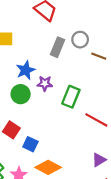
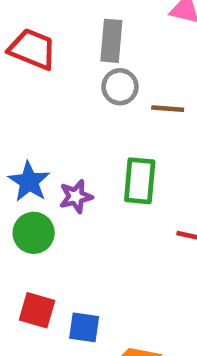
gray rectangle: (57, 47) -> (111, 41), moved
green rectangle: (71, 97) -> (140, 181), moved

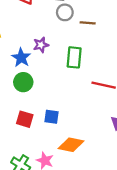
purple star: (76, 196) -> (41, 45), moved
blue square: (84, 327) -> (51, 117), moved

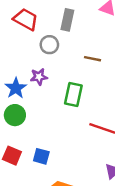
gray circle: (65, 12) -> (49, 45), moved

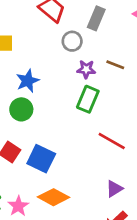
purple star: (39, 77) -> (86, 69), moved
blue square: (41, 156) -> (41, 159), size x1.5

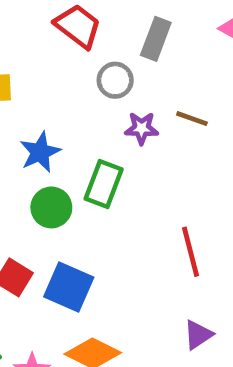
green rectangle: (88, 99) -> (104, 184), moved
green circle: (21, 109) -> (51, 207), moved
red line: (112, 141) -> (191, 252), turned 48

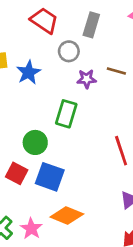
blue star: (40, 152) -> (28, 72), moved
green circle: (51, 207) -> (35, 142), moved

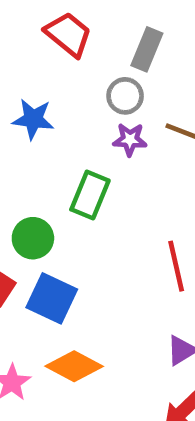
gray circle: (69, 51) -> (125, 96), moved
blue star: (28, 72) -> (33, 119), turned 30

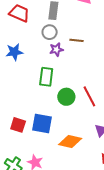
green circle: (33, 238) -> (66, 97), moved
orange diamond: (74, 366) -> (70, 142), moved

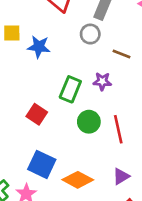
purple star: (56, 50) -> (102, 81), moved
blue square: (42, 123) -> (42, 164), moved
red square: (18, 125) -> (37, 114), moved

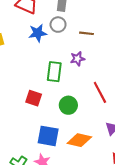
blue star: (39, 47) -> (38, 33), moved
green circle: (89, 122) -> (68, 105), moved

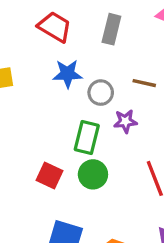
gray circle: (58, 25) -> (101, 93), moved
green circle: (68, 105) -> (93, 174), moved

